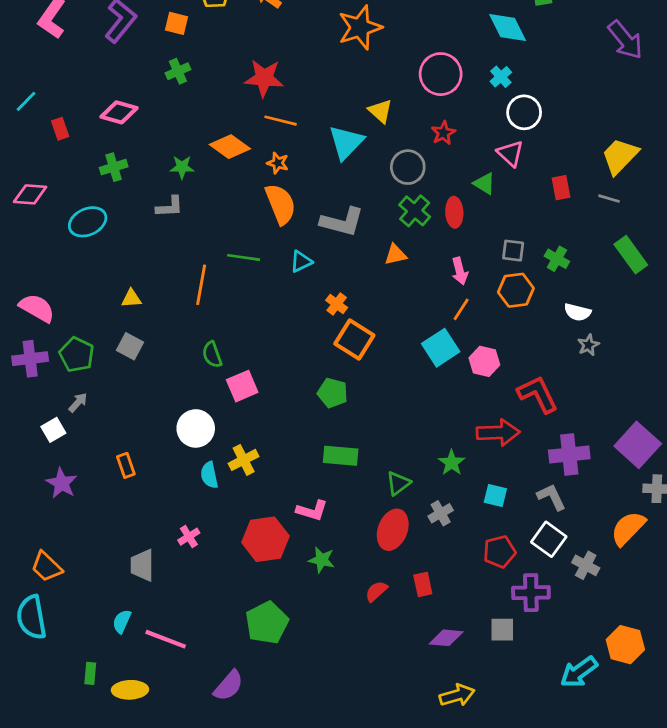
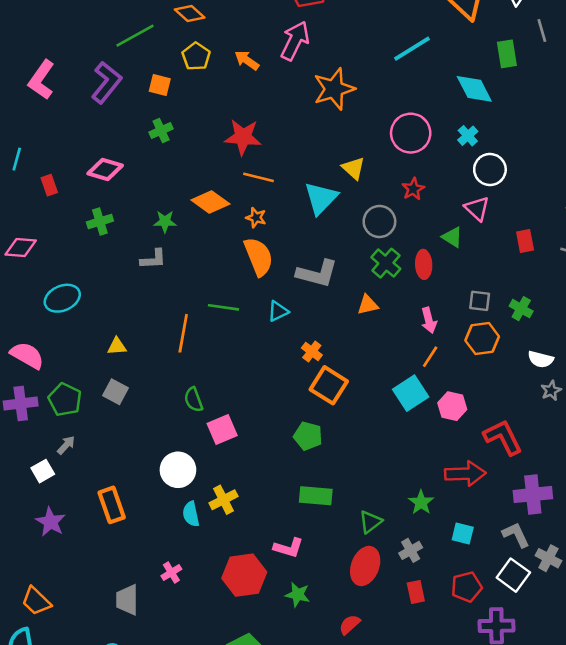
cyan line: (26, 101) -> (17, 159), turned -30
cyan ellipse: (88, 222) -> (62, 298), moved
orange rectangle: (126, 465) -> (112, 505), size x1.5
gray cross: (586, 565) -> (548, 558), moved
red rectangle: (423, 584) -> (416, 592), moved

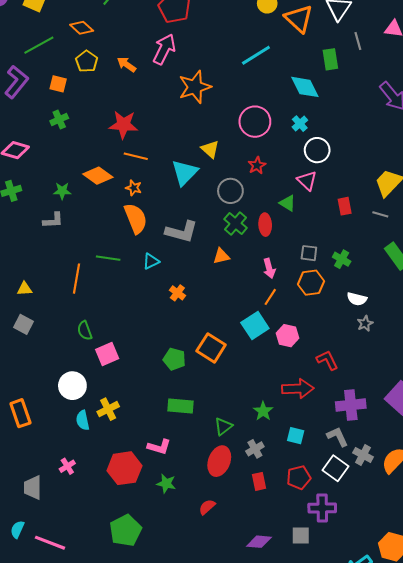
orange square: (329, 385) -> (211, 348), moved
red L-shape: (503, 437) -> (327, 360), size x0.7

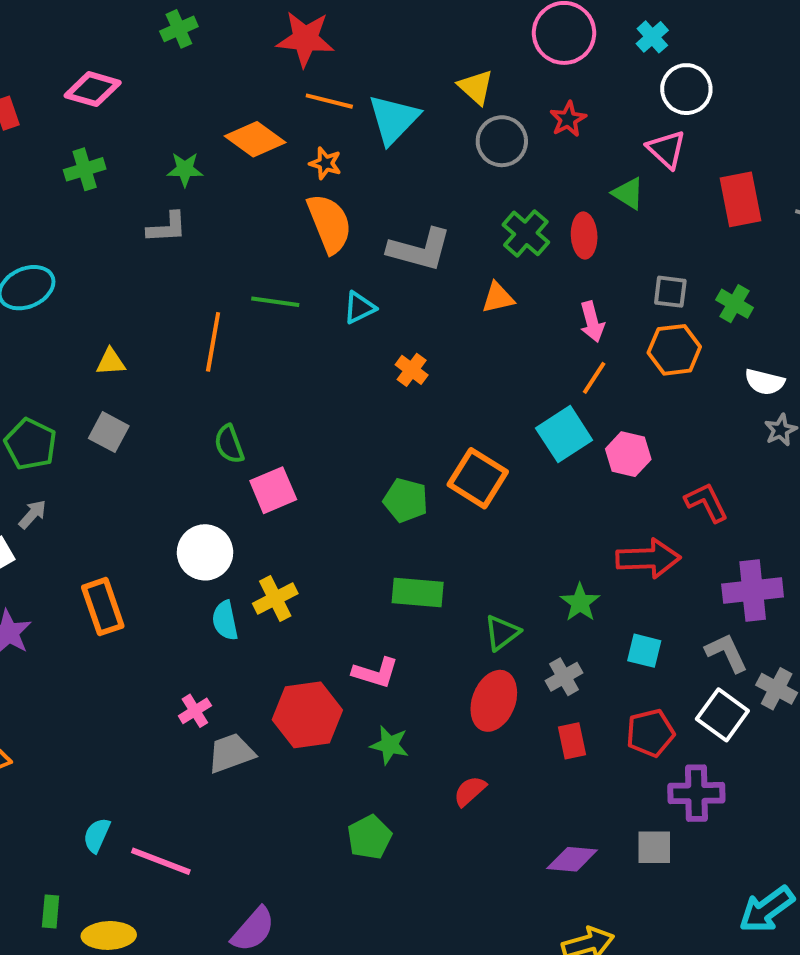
cyan triangle: (185, 173) -> (394, 119), moved
gray circle: (230, 191) -> (502, 141), moved
red rectangle: (345, 206) -> (741, 199), size x1.5
gray trapezoid: (33, 488) -> (231, 753), moved, turned 70
green pentagon: (125, 530) -> (369, 837), moved, size x0.7

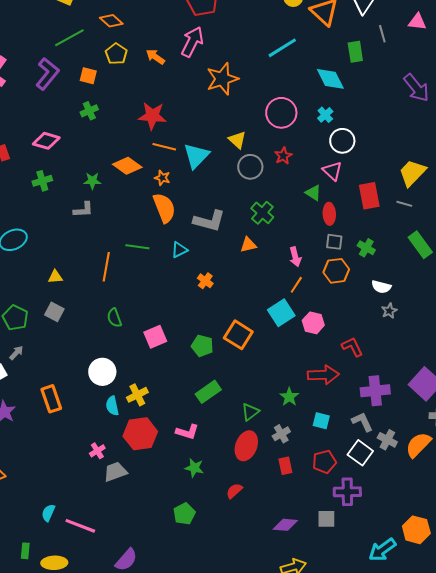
red ellipse: (584, 235) -> (329, 214), moved
pink square: (273, 490) -> (155, 337), moved
green rectangle: (418, 593) -> (208, 392), turned -40
red hexagon: (307, 715) -> (140, 434), moved

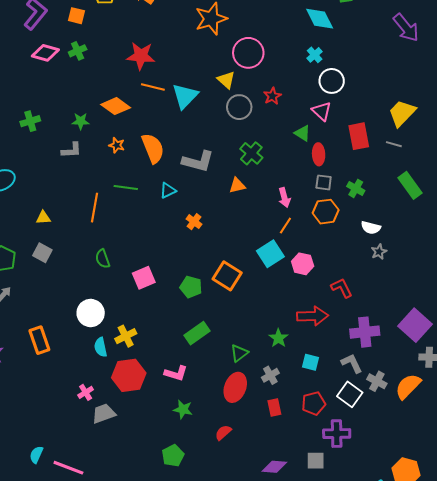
pink circle: (281, 113) -> (248, 53), moved
pink diamond: (46, 141) -> (45, 53), moved
orange star: (162, 178) -> (117, 145), moved

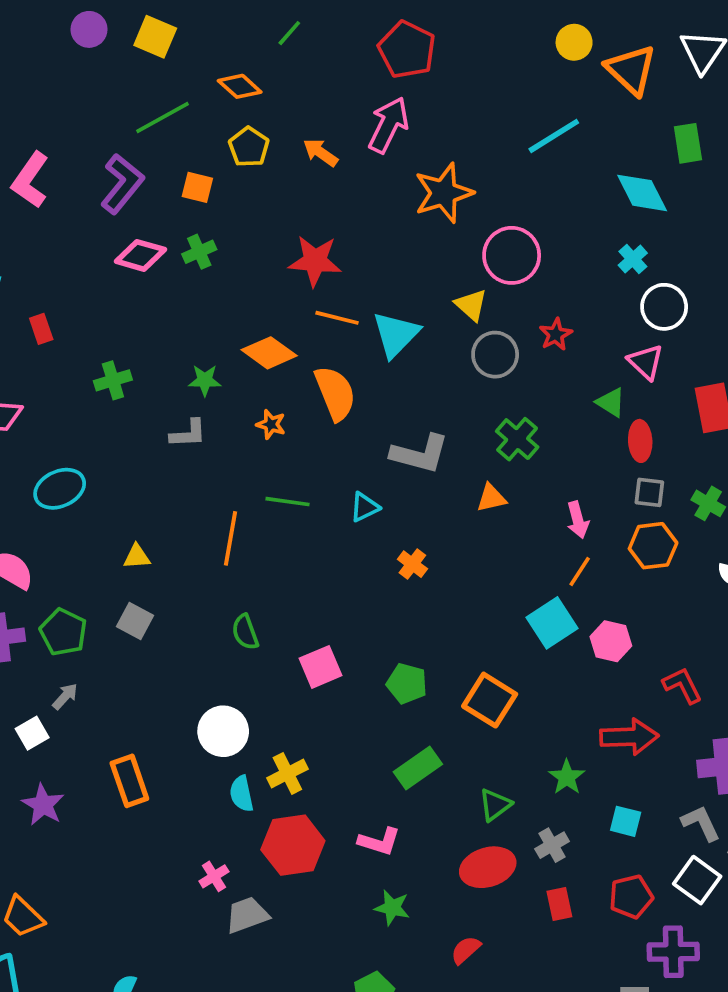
orange semicircle: (153, 148) -> (335, 393), moved
orange square: (227, 276) -> (490, 700), moved
red ellipse: (235, 387) -> (488, 867), turned 52

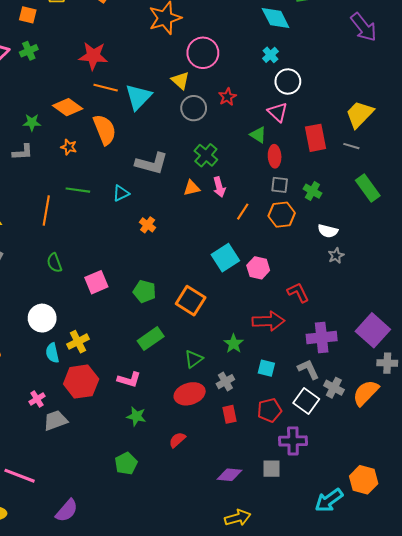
pink arrow: (578, 520) -> (219, 187), moved
orange line: (580, 571) -> (243, 212), moved

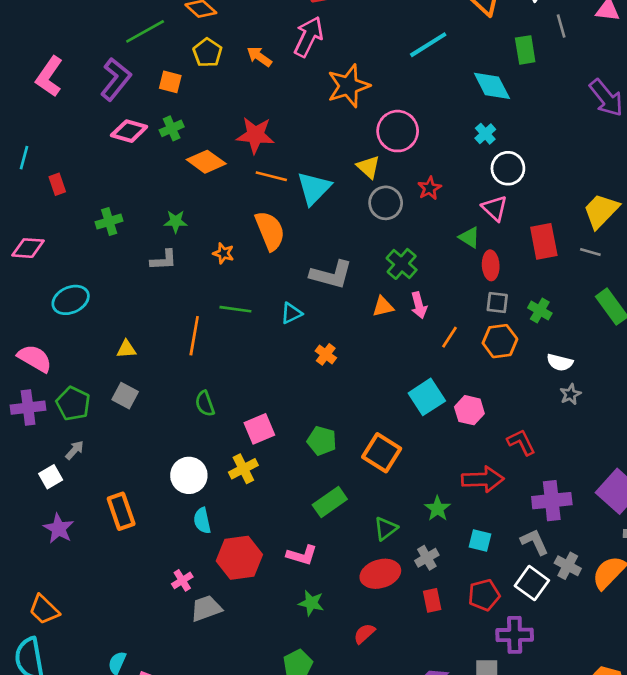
orange diamond: (68, 107) -> (206, 162), moved
yellow cross: (78, 342) -> (243, 469), moved

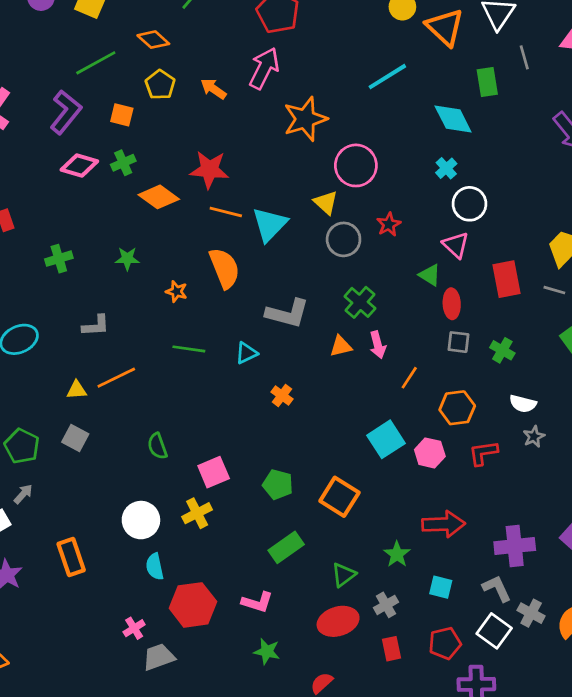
gray L-shape: (164, 260) -> (96, 326), moved
orange line: (194, 336) -> (116, 378), moved, turned 54
orange hexagon: (500, 341) -> (457, 408), moved
red L-shape: (521, 442) -> (483, 453), moved, turned -72

